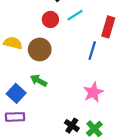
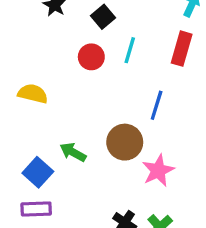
cyan line: (75, 15) -> (130, 50), turned -42
red rectangle: (108, 27) -> (182, 49), moved
brown circle: (40, 49) -> (125, 142), moved

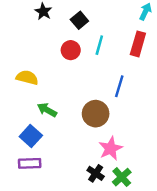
green arrow: (73, 152) -> (47, 110), moved
pink star: (158, 171) -> (111, 148), moved

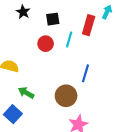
black square: (79, 20) -> (53, 19), turned 32
red rectangle: (138, 44) -> (89, 25), moved

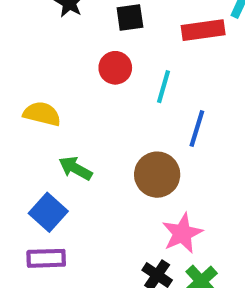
red rectangle: (89, 25) -> (203, 30), turned 66
cyan line: (69, 40) -> (163, 87), moved

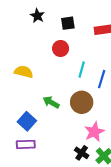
cyan line: (163, 87) -> (82, 70), moved
green arrow: (75, 168) -> (51, 102), moved

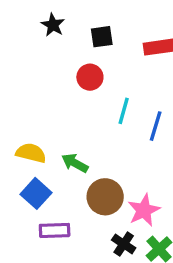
yellow semicircle: (24, 72) -> (31, 153), moved
brown circle: (82, 102) -> (105, 197), moved
purple rectangle: (26, 144) -> (55, 230), moved

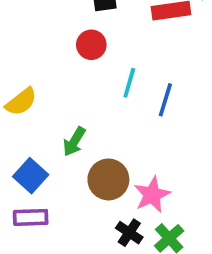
yellow semicircle: (31, 153) -> (21, 102), moved, turned 128
green arrow: (75, 163) -> (74, 142), turned -88
purple rectangle: (55, 230) -> (31, 217), moved

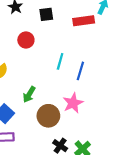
red circle: (91, 45) -> (26, 40), moved
pink star: (152, 195) -> (73, 103), moved

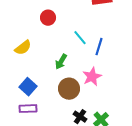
cyan line: (60, 61) -> (80, 38), turned -56
green arrow: (29, 94) -> (61, 62), moved

